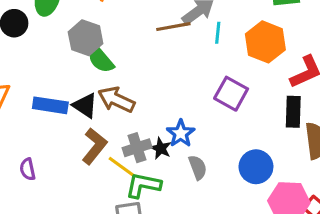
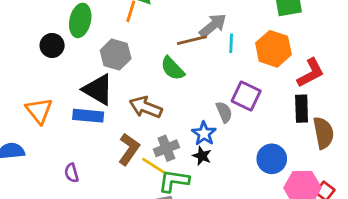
green semicircle: (101, 59) -> (172, 68), moved
black triangle: (85, 106) -> (98, 90), moved, size x1.4
black star: (161, 148) -> (202, 156), moved
gray semicircle: (198, 167) -> (224, 112), moved

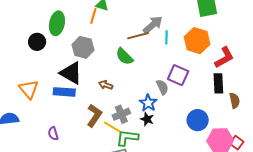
brown arrow: (146, 107) -> (106, 85), size x0.6
brown semicircle: (323, 133) -> (235, 101), size x0.7

